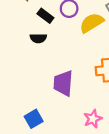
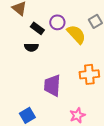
yellow semicircle: (92, 23) -> (76, 34), turned 80

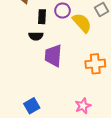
black rectangle: (37, 28) -> (42, 17), turned 56
purple trapezoid: (52, 85) -> (53, 56), moved

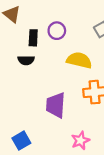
yellow semicircle: (82, 23) -> (79, 60), moved, turned -35
purple trapezoid: (53, 56) -> (56, 105), moved

